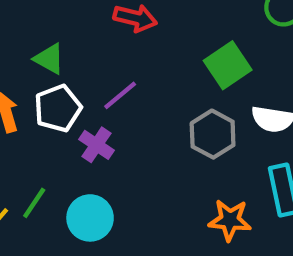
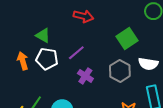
white pentagon: (58, 108) -> (47, 59), turned 30
purple cross: (97, 145) -> (85, 76), moved

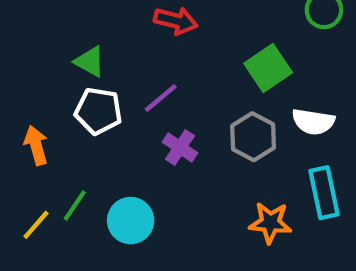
orange arrow: (23, 61) -> (36, 145), moved

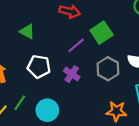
green square: (268, 68) -> (102, 33), moved
purple line: (161, 98) -> (76, 45), moved
white pentagon: (98, 111) -> (39, 67), moved

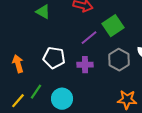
green triangle: (27, 32) -> (43, 12), moved
purple cross: (72, 74) -> (85, 65), turned -35

